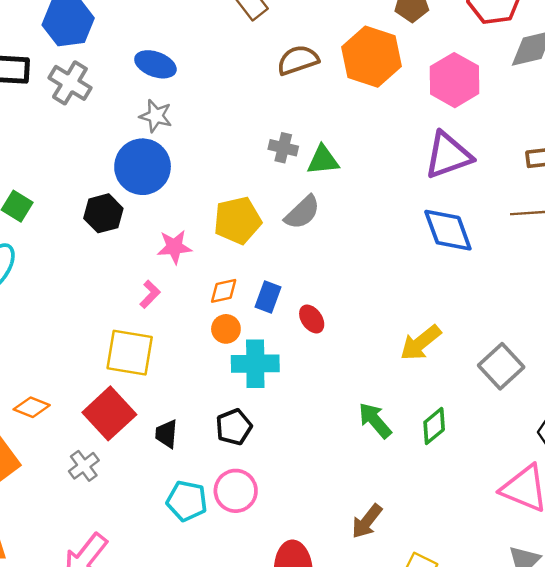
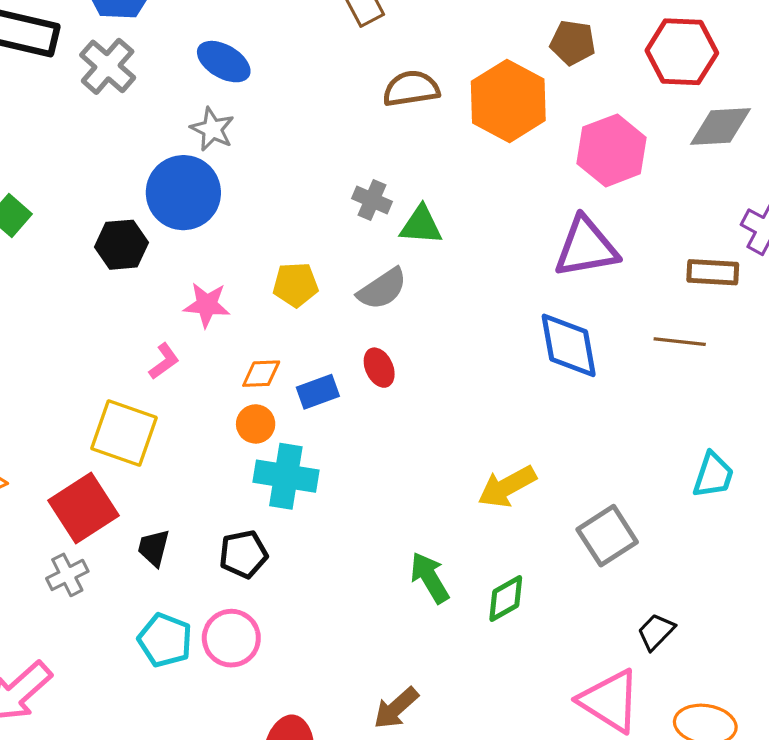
yellow pentagon: (237, 220) -> (295, 285), size x0.7
blue rectangle: (268, 297) -> (318, 392), turned 40
red ellipse: (312, 319) -> (379, 368), moved
gray cross: (84, 466) -> (67, 575), moved

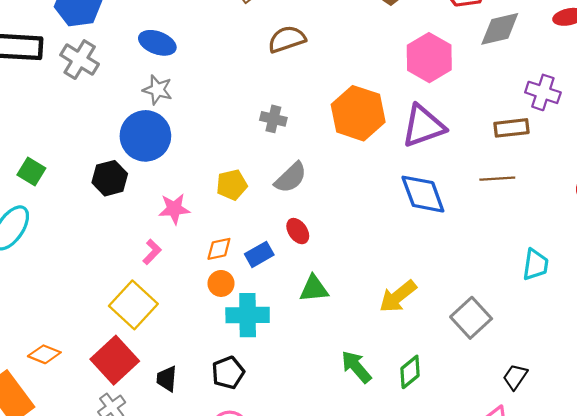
orange hexagon: (508, 101) -> (358, 113), moved
green triangle: (421, 225) -> (314, 289), moved
yellow square: (124, 433) -> (133, 305), turned 33

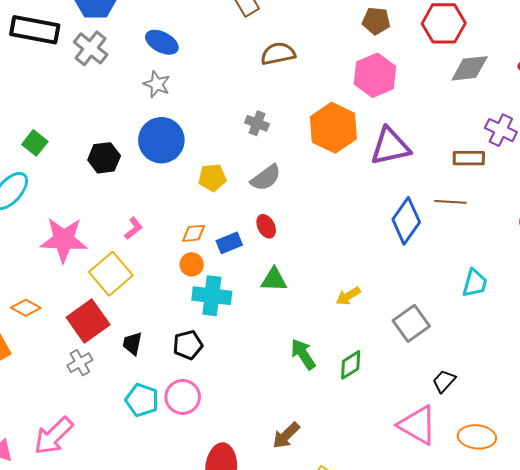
pink hexagon: (429, 58) -> (375, 75), moved
blue circle: (145, 136) -> (161, 140), moved
blue diamond: (423, 194) -> (406, 221), moved, turned 48
pink star: (174, 209) -> (64, 240), moved, size x1.6
yellow arrow: (398, 296) -> (348, 296), size x0.7

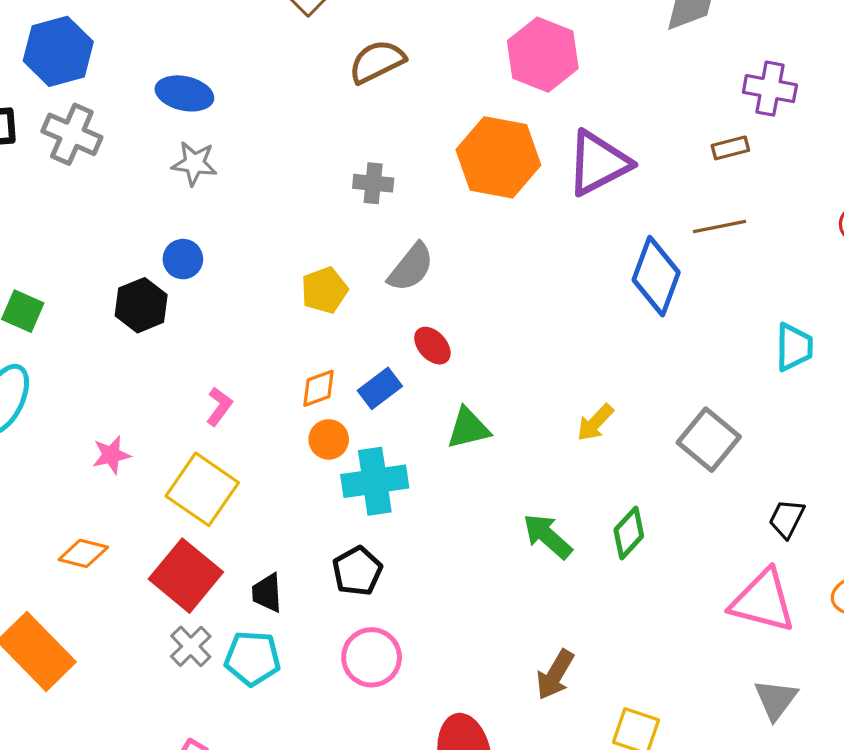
blue circle: (161, 140) -> (183, 259), moved, size x0.5
brown rectangle: (469, 158) -> (730, 148), size x0.7
pink star: (64, 240) -> (111, 455), size x0.5
orange diamond: (26, 308) -> (83, 553), moved
cyan pentagon: (142, 400) -> (252, 658), moved

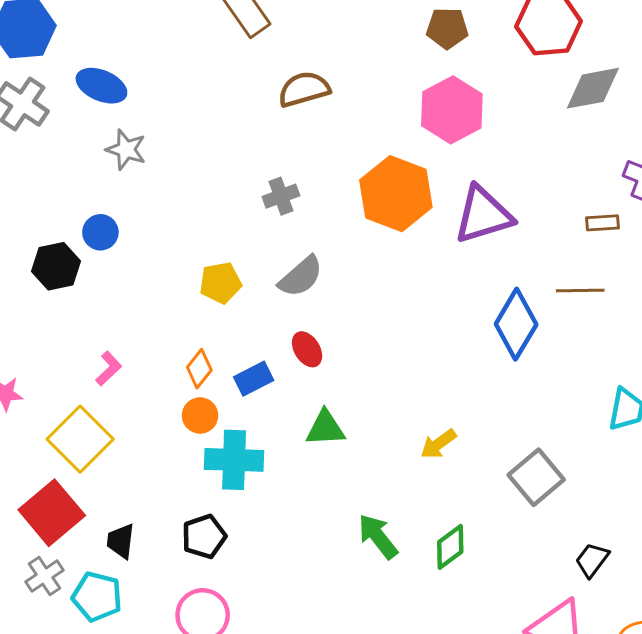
blue ellipse: (184, 93) -> (101, 86), moved
gray cross: (373, 183) -> (281, 196), turned -36
orange diamond: (318, 388) -> (199, 369), turned -42

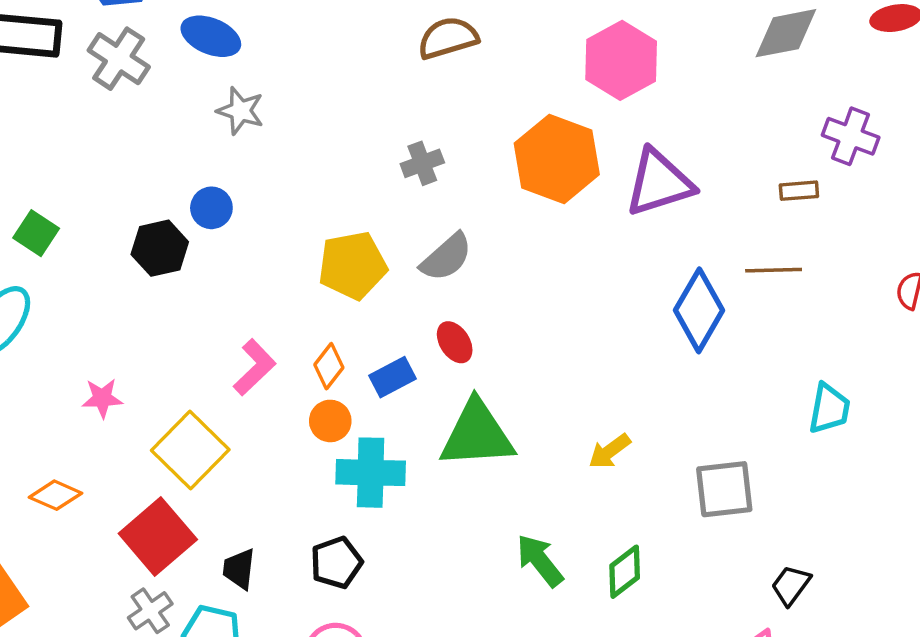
yellow pentagon: (220, 283) -> (353, 265), size x1.4
pink L-shape: (109, 369) -> (255, 367), moved, size x1.4
green triangle: (325, 428) -> (477, 434), size x1.6
gray square: (536, 477) -> (724, 489), turned 34

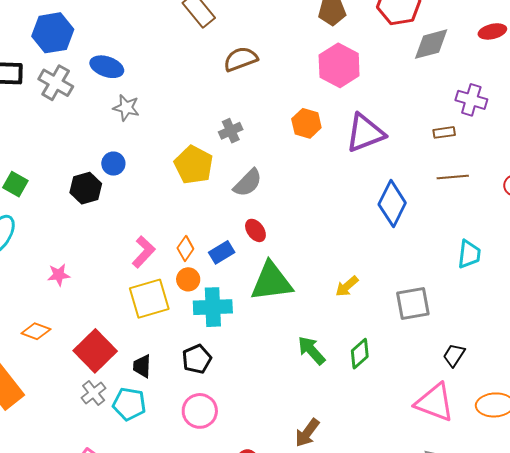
orange hexagon: (557, 159) -> (306, 123), size x0.6
yellow pentagon: (353, 265) -> (194, 165), moved, turned -30
brown line: (774, 270) -> (453, 177), moved
yellow square: (190, 450) -> (149, 299), moved, turned 33

